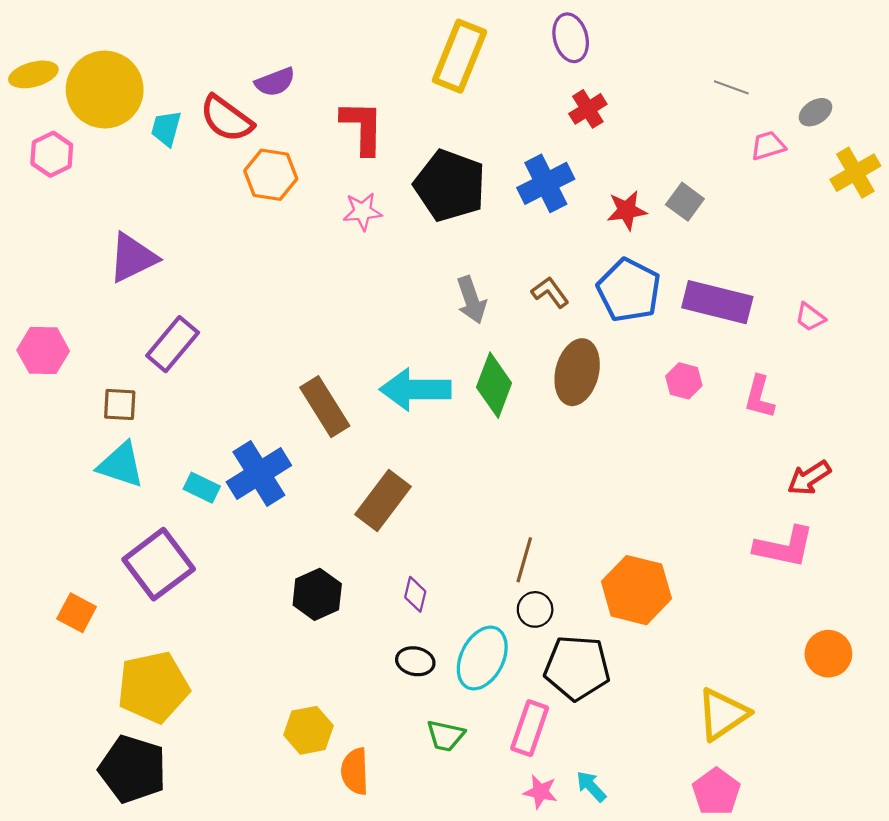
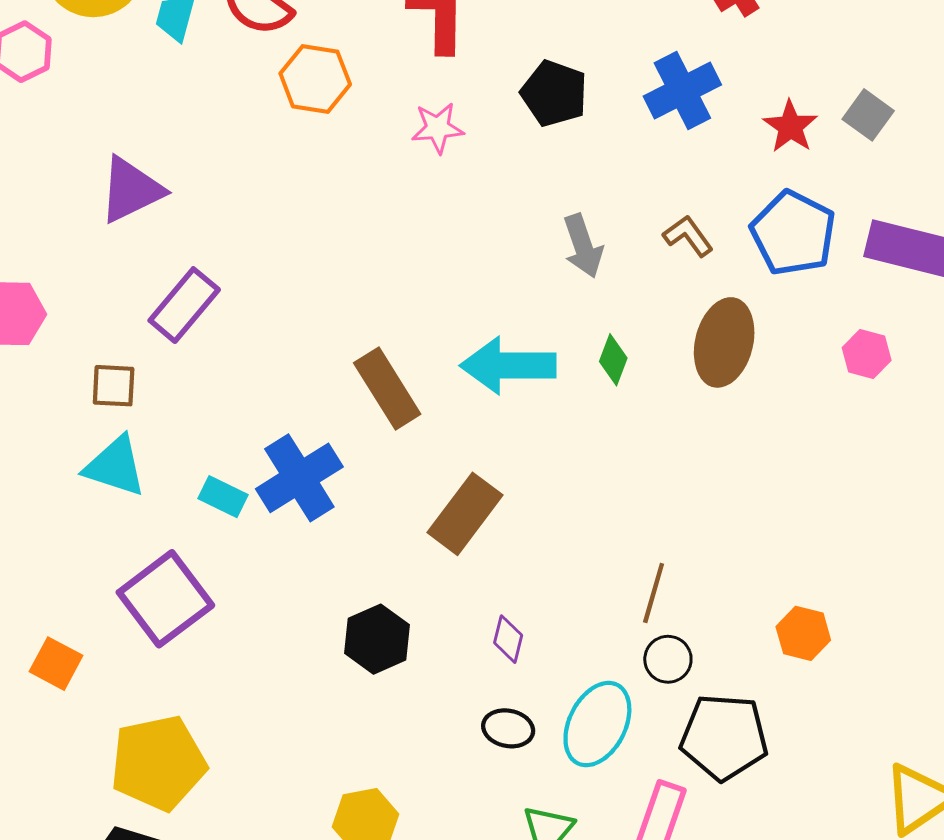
black pentagon: (450, 186) -> (554, 93), size x0.7
red star: (627, 210) -> (790, 126), turned -30
green diamond: (494, 385) -> (613, 360), size x0.6
orange hexagon: (636, 590) -> (803, 633), size x0.6

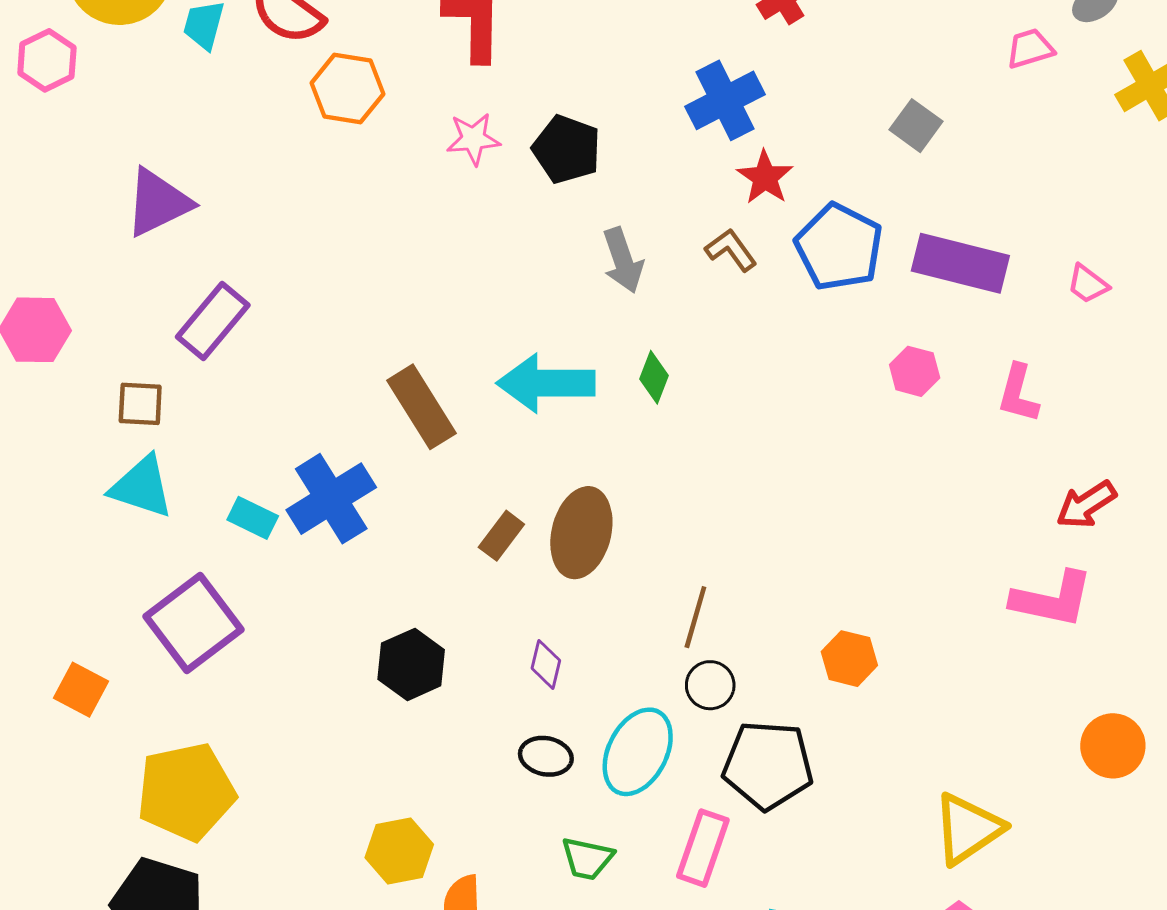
black pentagon: (554, 93) -> (567, 149), moved
red star: (790, 126) -> (765, 177), moved
brown ellipse: (724, 342) -> (581, 533), moved
brown rectangle: (465, 514) -> (501, 536), size x0.6

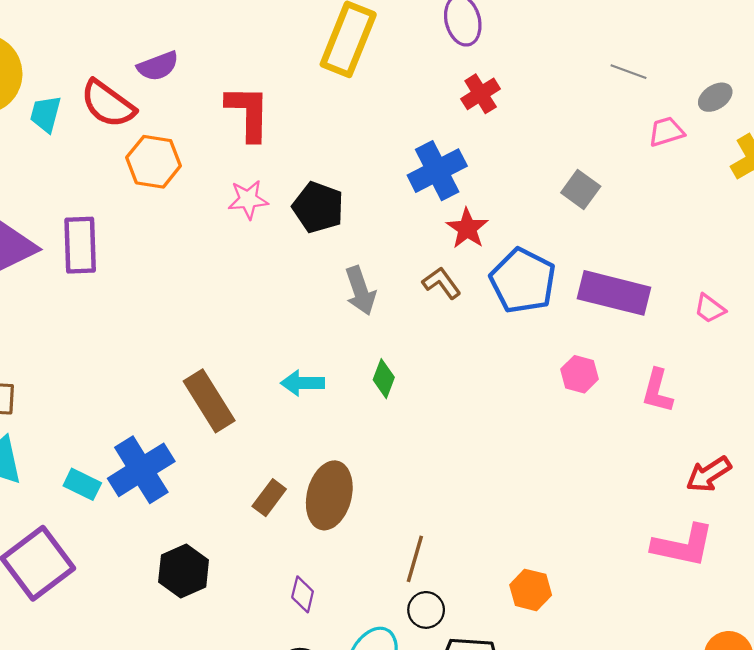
purple rectangle: (213, 321) -> (80, 245), moved, turned -42
cyan arrow: (546, 383) -> (303, 383), size x0.6
black hexagon: (411, 664) -> (184, 571), moved

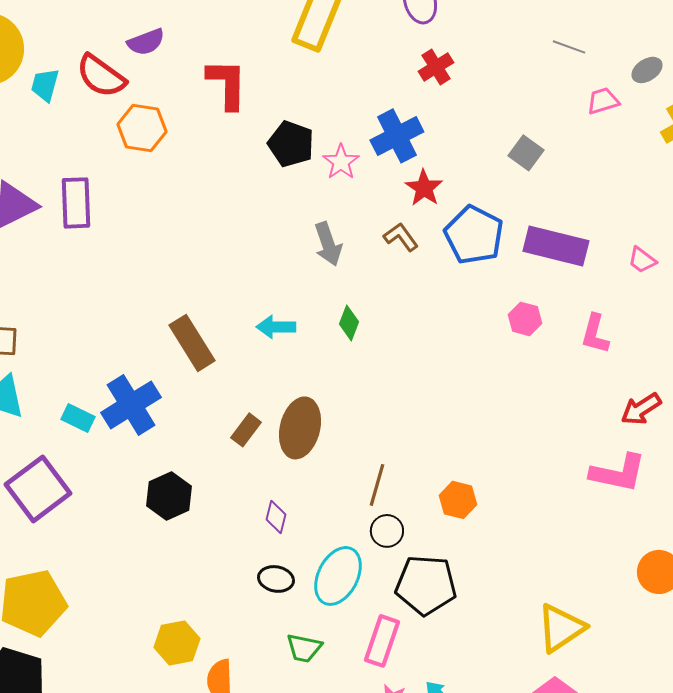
pink star: (248, 200) -> (341, 162), moved, turned -30
black pentagon: (318, 207) -> (291, 144), moved
orange hexagon: (531, 590) -> (458, 500), moved

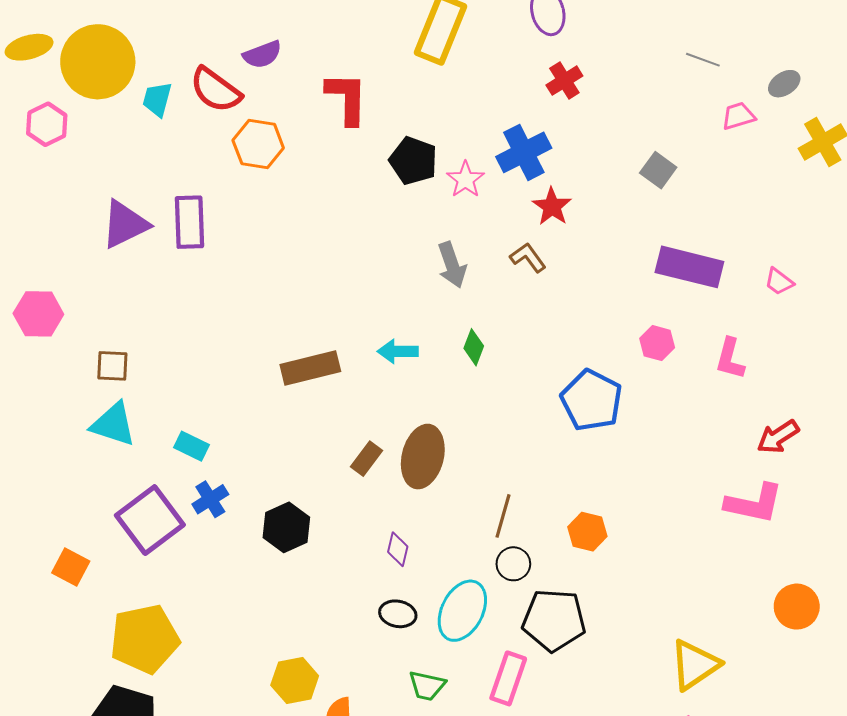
blue pentagon: (474, 235) -> (592, 400), moved
brown rectangle: (192, 343) -> (310, 368), turned -72
blue cross: (131, 405) -> (210, 499), moved, size x0.6

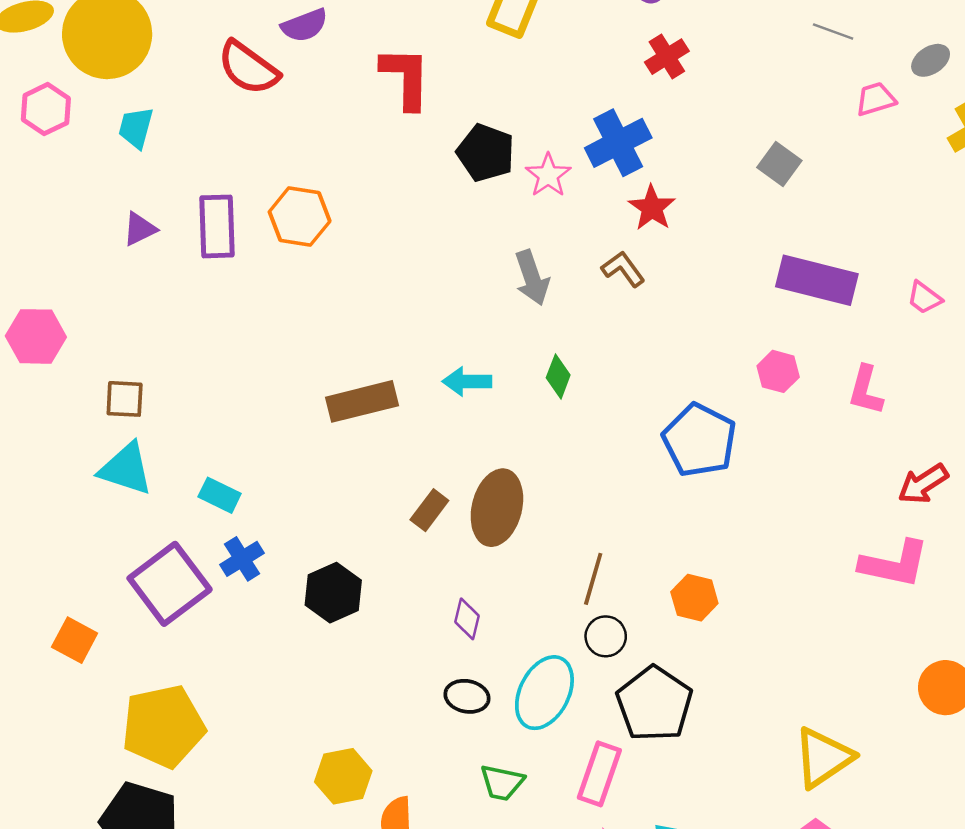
cyan trapezoid: (157, 99) -> (136, 128), moved
orange hexagon: (258, 144) -> (300, 217), moved
purple triangle: (125, 224) -> (140, 229), size x0.6
black pentagon: (554, 620) -> (654, 704), turned 30

